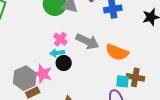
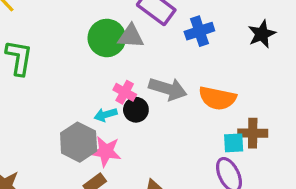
cyan arrow: (57, 53) -> (106, 115), moved
black circle: (64, 63) -> (136, 110), moved
gray hexagon: (25, 78) -> (79, 142), moved

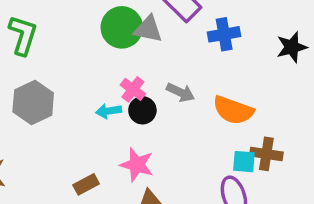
gray arrow: (168, 89) -> (180, 92), size x0.7
gray hexagon: (79, 142) -> (33, 102), moved
pink star: (106, 151) -> (137, 165), moved

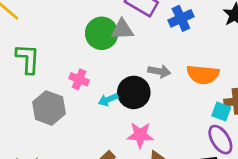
pink cross: (133, 89) -> (79, 79), moved
black circle: (142, 110) -> (134, 92), size x1.5
cyan square: (244, 162) -> (221, 112), turned 30

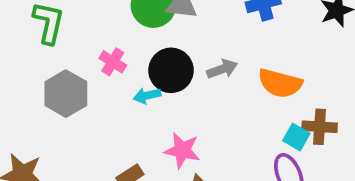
gray arrow: (159, 71) -> (222, 69), turned -40
black circle: (134, 92) -> (171, 70), moved

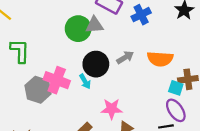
pink cross: (113, 62) -> (57, 80), moved, size x1.6
cyan arrow: (147, 96) -> (85, 81), turned -96

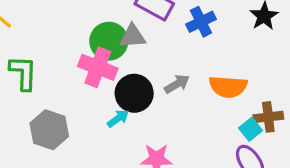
pink cross: (57, 80) -> (98, 67), moved
cyan arrow: (85, 81) -> (118, 118), turned -96
cyan square: (176, 88) -> (250, 129), turned 32

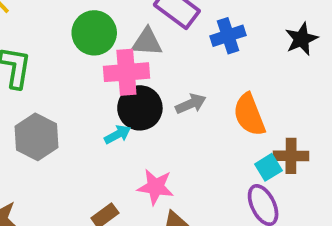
green circle: (109, 41) -> (94, 33), moved
pink cross: (98, 67) -> (126, 72), moved, turned -33
orange semicircle: (228, 87) -> (249, 115), turned 57

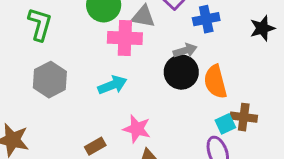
gray arrow: (191, 104) -> (185, 51), moved
black circle: (140, 108) -> (181, 72), moved
cyan arrow: (118, 134) -> (112, 85), size x1.4

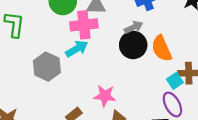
gray hexagon: (50, 80) -> (47, 67), moved
cyan arrow: (112, 85) -> (77, 49), moved

